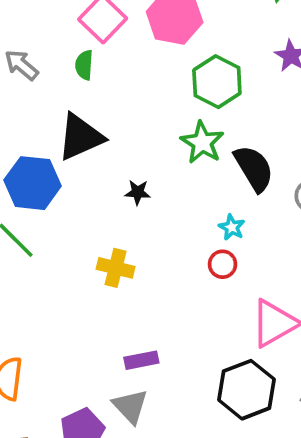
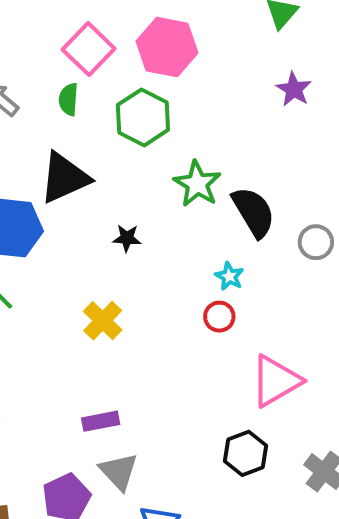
green hexagon: (217, 82) -> (143, 117), moved
yellow cross: (116, 268) -> (103, 321), turned 30
purple rectangle: (141, 360) -> (101, 421), moved
black hexagon: (246, 390) -> (245, 453), size x0.7

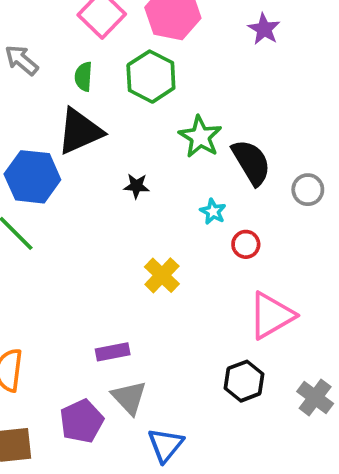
purple star: (294, 89) -> (264, 29), moved
green semicircle: (68, 99) -> (83, 77), moved
cyan star: (229, 276) -> (213, 212), moved
red circle: (219, 317) -> (246, 244), moved
yellow cross: (103, 321) -> (162, 275), moved

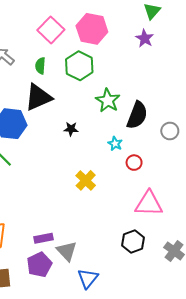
black semicircle: (251, 162) -> (137, 115), turned 52
pink triangle: (271, 315) -> (149, 204), turned 32
purple rectangle: (113, 352) -> (44, 238), moved

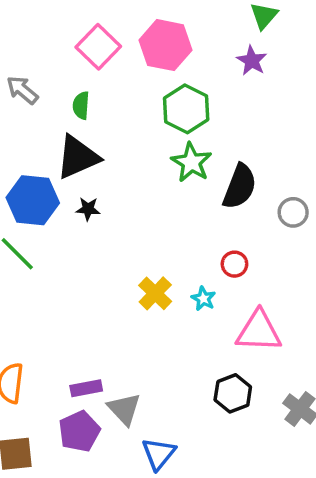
green hexagon: (79, 66) -> (186, 109), moved
black star: (71, 129) -> (88, 209), moved
cyan star: (115, 144) -> (203, 299), moved

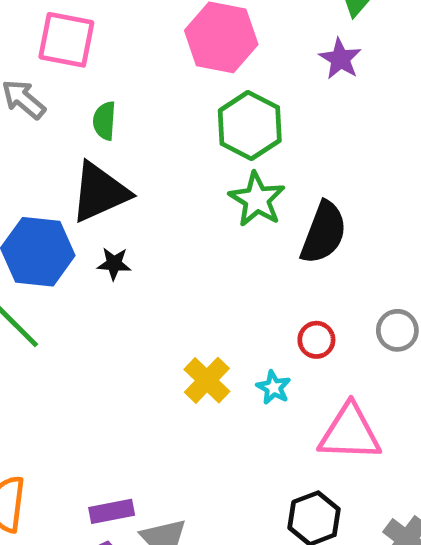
pink square: (98, 47) -> (66, 40), moved, turned -33
gray circle: (293, 212) -> (397, 330), moved

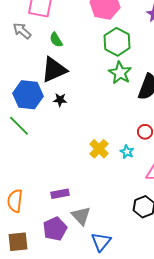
green semicircle: (104, 121) -> (56, 40), turned -35
purple rectangle: (112, 511) -> (60, 194), moved

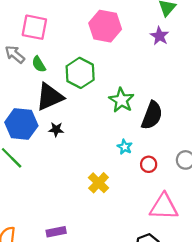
green semicircle: (56, 40) -> (39, 64), moved
green hexagon: (117, 42) -> (80, 73), moved
cyan star: (127, 152) -> (125, 147), moved

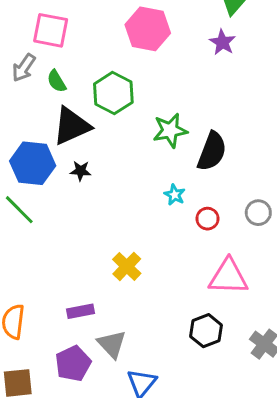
gray arrow: (15, 54) -> (24, 68), turned -96
green star: (121, 100) -> (170, 130), turned 30
yellow cross: (99, 183) -> (127, 266), moved

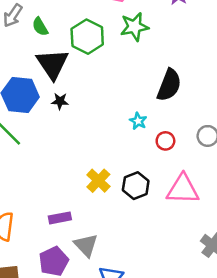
black triangle: (72, 126) -> (52, 64), turned -40
green star: (170, 130) -> (134, 27), moved
black hexagon: (206, 331) -> (136, 186), moved

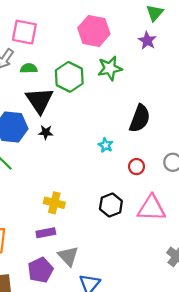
green semicircle: (40, 27) -> (29, 68), turned 119
cyan star: (138, 121) -> (106, 145), moved
yellow cross: (98, 181) -> (54, 203), moved, turned -30

